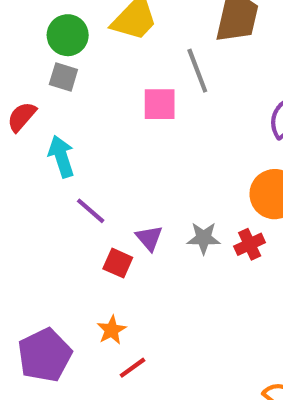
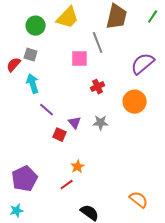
gray square: (63, 77) -> (31, 55), moved
red cross: (250, 244) -> (98, 87), moved
orange star: (112, 330) -> (78, 167), moved

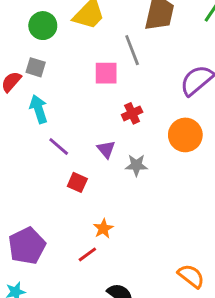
purple triangle: (75, 123) -> (106, 149), moved

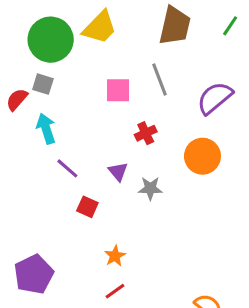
green circle: (43, 26) -> (51, 40), size x1.5
gray line: (132, 50) -> (160, 79), moved
red line: (87, 254) -> (115, 291), moved

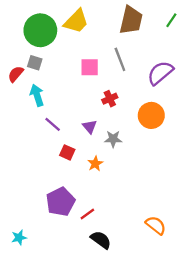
orange star: (115, 256) -> (95, 164), moved
purple pentagon: (34, 274) -> (61, 202), moved

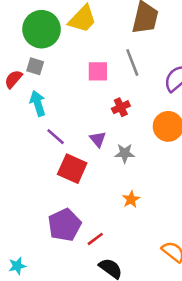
red square: (67, 152) -> (72, 169), size x1.6
orange star: (95, 164) -> (131, 199), moved

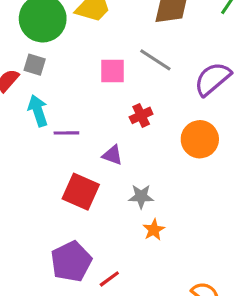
gray line: (132, 62) -> (155, 60), turned -36
purple line: (56, 137) -> (66, 133), moved, turned -42
purple triangle: (98, 139) -> (112, 155), turned -30
gray star: (125, 153) -> (141, 196), moved

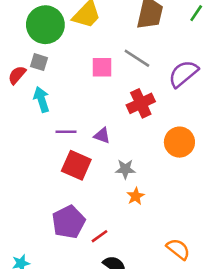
red cross: (141, 115) -> (141, 103), moved, size x1.5
purple line: (66, 133) -> (66, 132), moved
orange circle: (200, 139) -> (179, 142), moved

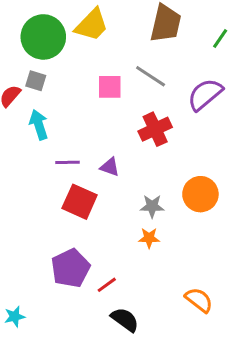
green line: (196, 13) -> (220, 38), moved
orange circle: (179, 142) -> (200, 194), moved
gray star: (125, 169) -> (152, 206), moved
orange star: (136, 196) -> (149, 238), turned 30

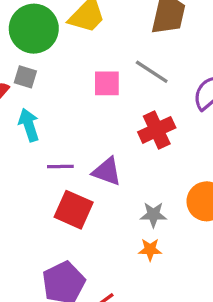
purple triangle: (110, 167) -> (107, 171), size x1.4

